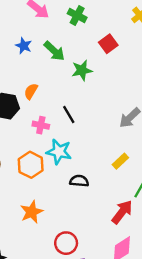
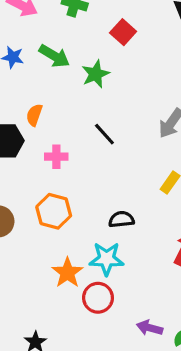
black line: (69, 114) -> (104, 134), moved
cyan star: (59, 152) -> (107, 259), moved
red circle: (66, 243) -> (98, 298), moved

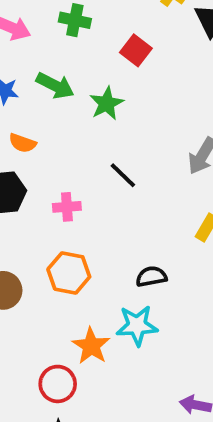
orange semicircle: (34, 115) -> (22, 143), moved, turned -85
red circle: (98, 298) -> (58, 384), moved

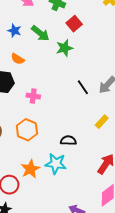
red square: (136, 50) -> (74, 24), moved
black line: (123, 175) -> (83, 87), moved

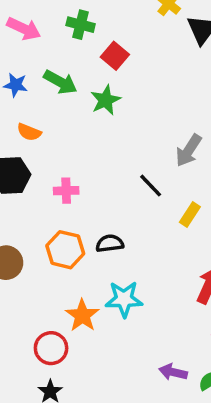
black line: (83, 87) -> (151, 186), moved
black semicircle: (68, 140) -> (110, 243), moved

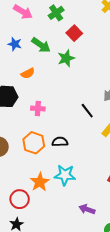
green cross: (81, 25) -> (56, 13), turned 35
orange semicircle: (29, 132) -> (28, 73), moved, turned -56
purple arrow: (173, 372) -> (87, 209), moved

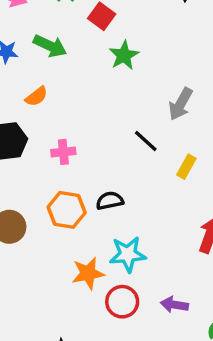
green star: (66, 58) -> (124, 55), moved
orange star: (40, 182) -> (88, 273), turned 30
red circle: (20, 199) -> (122, 302), moved

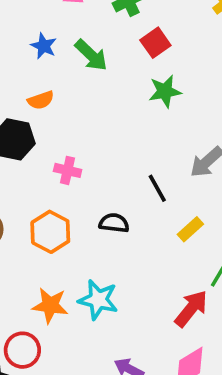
orange semicircle: (36, 96) -> (41, 100), moved
black semicircle: (110, 201) -> (114, 223), moved
red circle: (122, 302) -> (22, 350), moved

